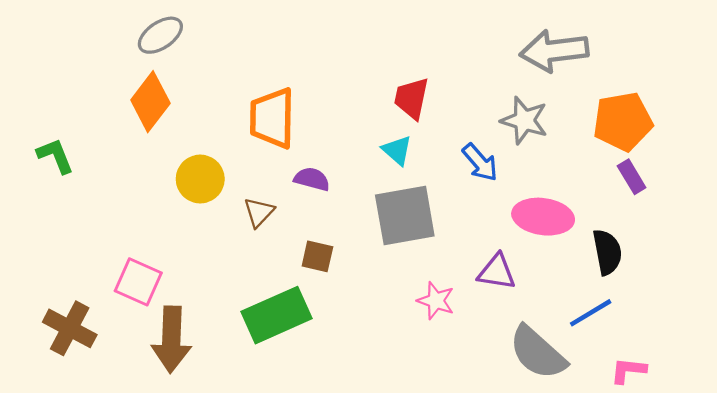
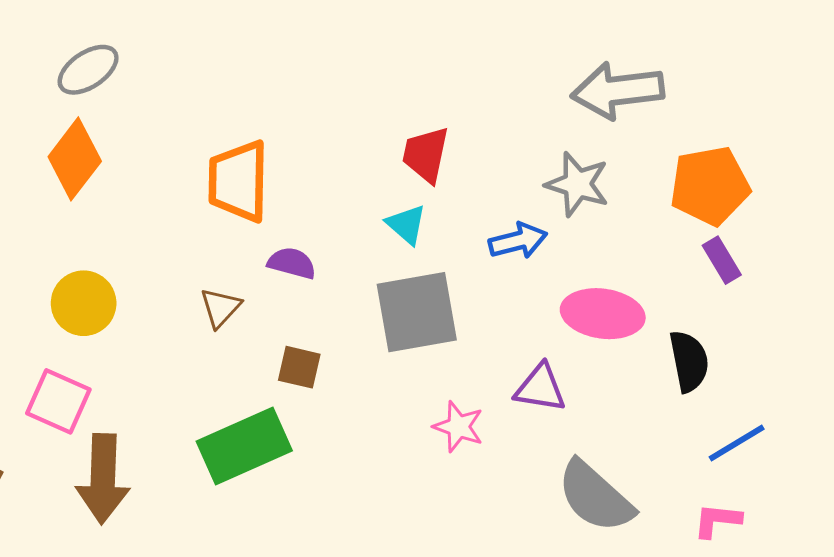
blue arrow: (480, 162) -> (518, 241), turned -63
yellow circle: (200, 179) -> (84, 303), moved
blue line: (591, 313) -> (737, 443), moved

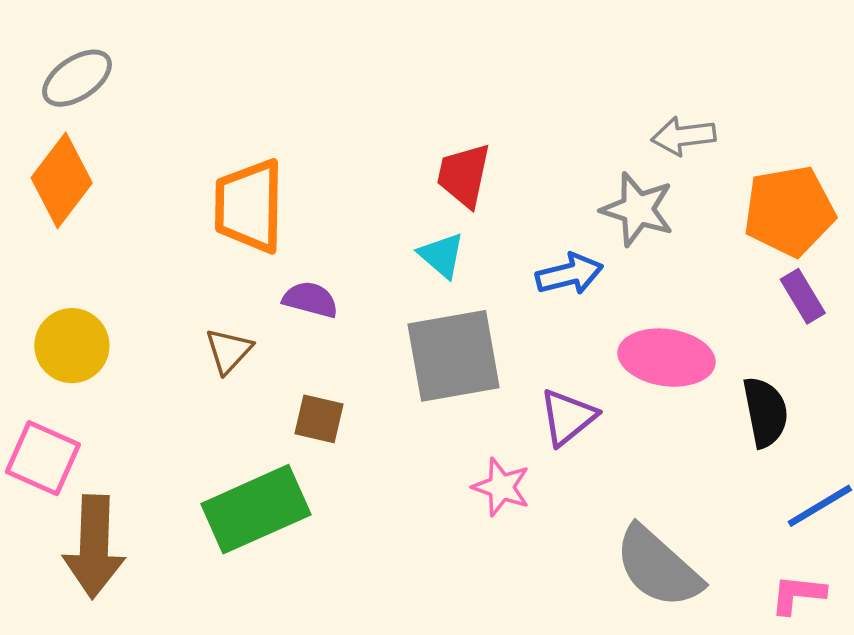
gray arrow: (618, 91) -> (684, 136), moved, size x0.6
purple triangle: (540, 388) -> (568, 417), moved, turned -48

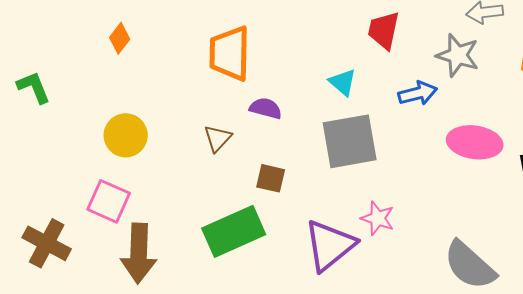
red trapezoid: (464, 175) -> (384, 30), moved
orange diamond: (62, 180) -> (120, 38), size x0.6
purple triangle: (568, 417) -> (330, 245), moved, size x1.5

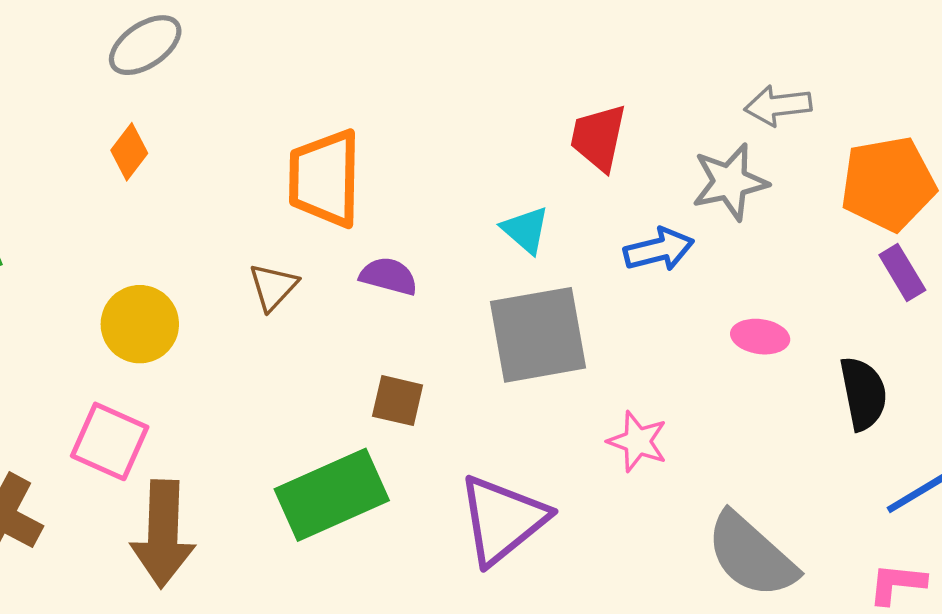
gray star: (458, 55) -> (730, 182), turned -30
brown triangle: (218, 138) -> (273, 287), moved
pink ellipse: (475, 142) -> (760, 337), size x0.6
pink star: (378, 218) -> (638, 441), moved

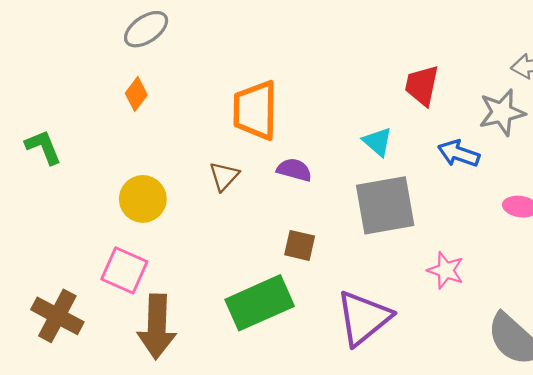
blue arrow: (659, 249) -> (459, 154), turned -147

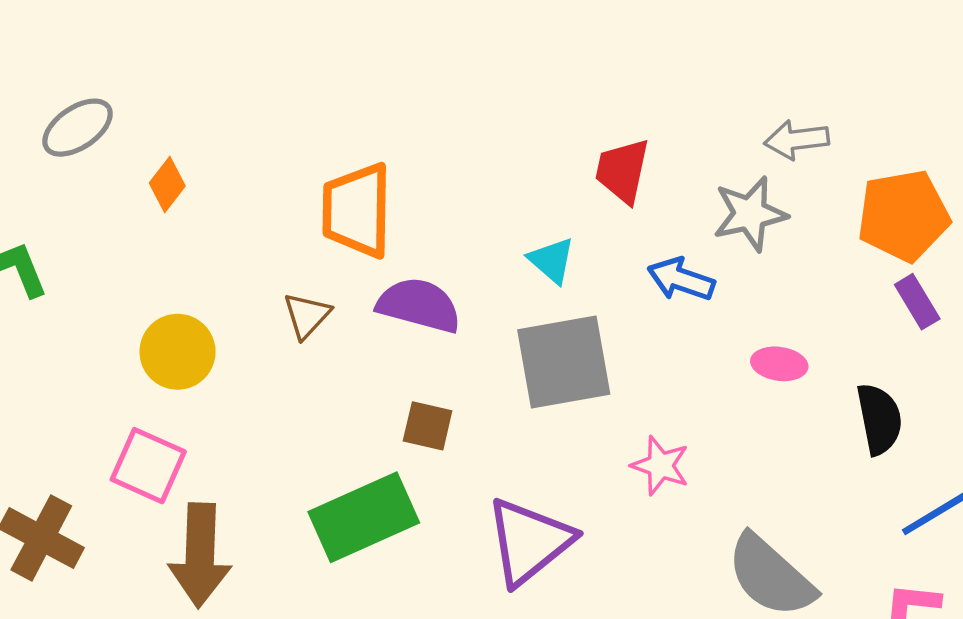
gray ellipse: (146, 29) -> (78, 128), moved
purple semicircle: (294, 170) -> (419, 305), size x1.5

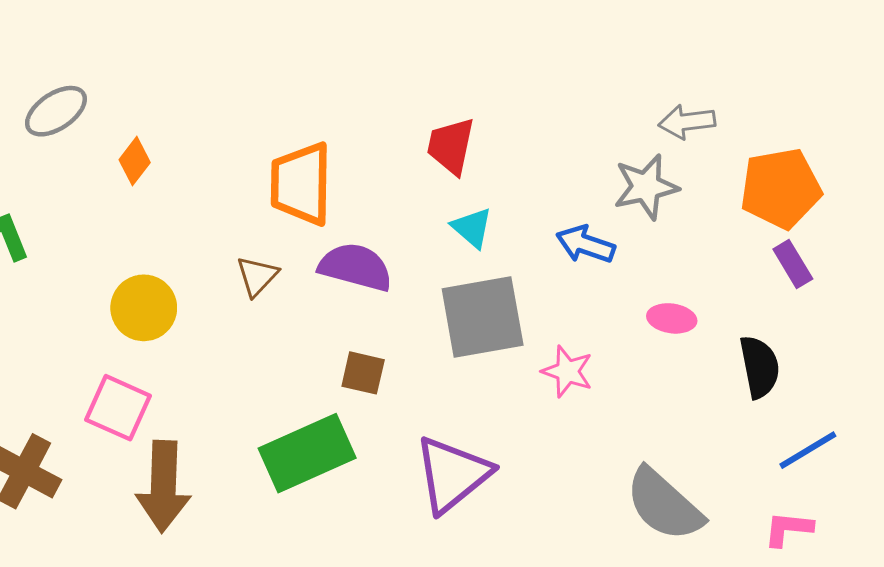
red trapezoid: (622, 171) -> (451, 146), moved
pink star: (660, 466) -> (567, 371), moved

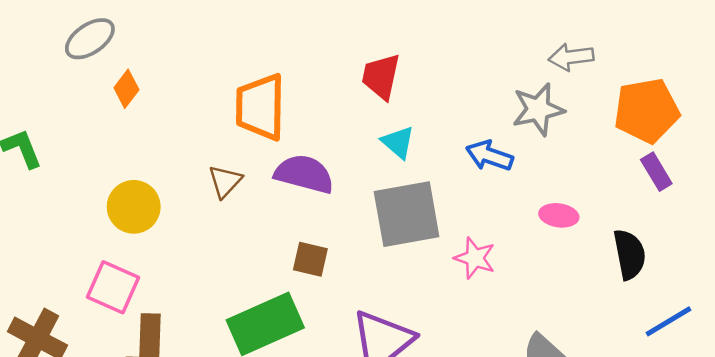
gray ellipse: (56, 111) -> (90, 39), moved

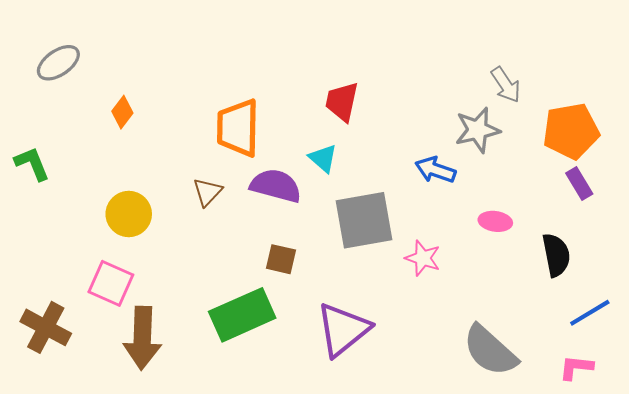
gray ellipse: (90, 39) -> (58, 63), moved
gray arrow: (571, 57) -> (506, 85), turned -117
cyan triangle: (398, 142) -> (323, 158), moved

